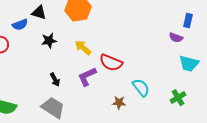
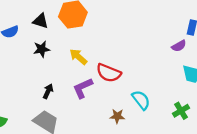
black triangle: (39, 13) -> (41, 21), moved
purple semicircle: (176, 38) -> (179, 46), turned -48
black arrow: (55, 80) -> (48, 91), turned -128

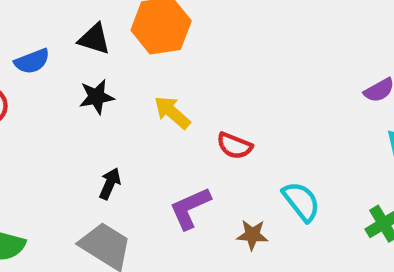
red semicircle: (109, 73) -> (234, 146), size x0.7
purple L-shape: (83, 88) -> (190, 208), moved

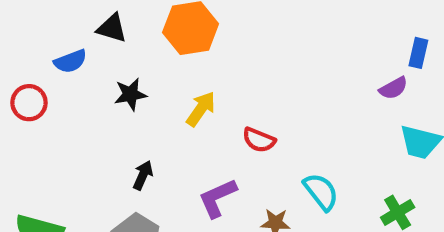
black triangle: (94, 39) -> (112, 28), moved
yellow arrow: (172, 112) -> (201, 109), turned 84

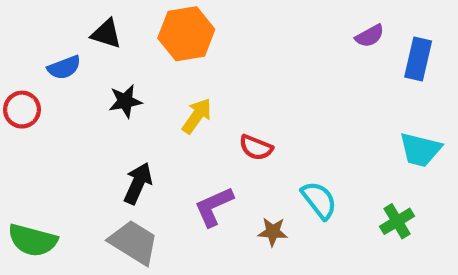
blue rectangle: (418, 53) -> (418, 59), size x1.4
purple semicircle: (393, 88) -> (370, 36), moved
black arrow: (143, 175) -> (138, 183), size x1.4

